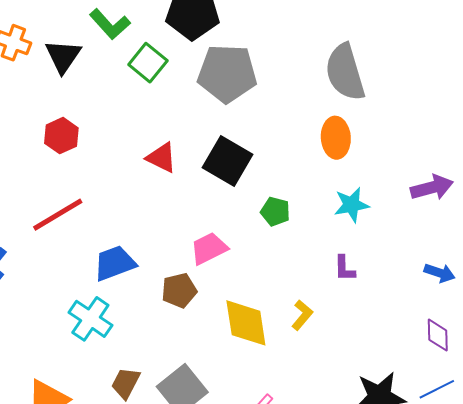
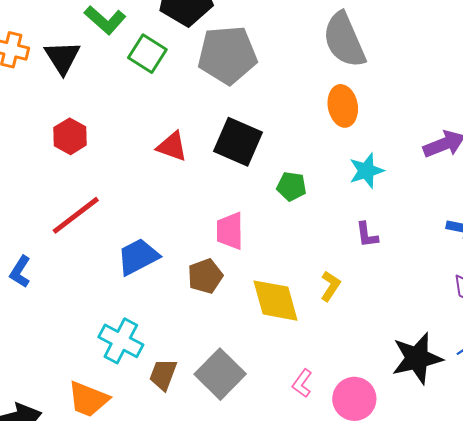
pink trapezoid: (209, 248) -> (230, 231), turned -57
cyan cross: (90, 319) -> (121, 341), moved

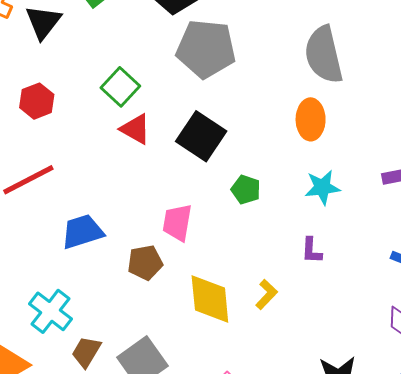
green square: (147, 54) -> (120, 87), moved

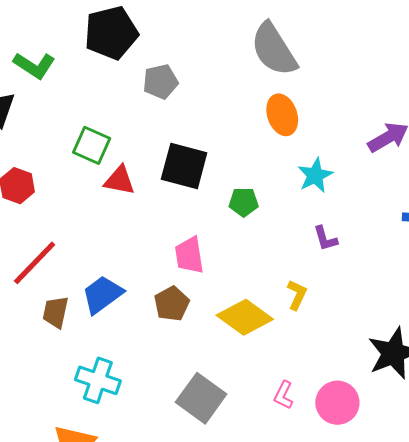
gray pentagon: (206, 49) -> (160, 82), size x0.6
yellow diamond: (210, 299) -> (245, 317), turned -30
brown trapezoid: (86, 352) -> (56, 312), moved

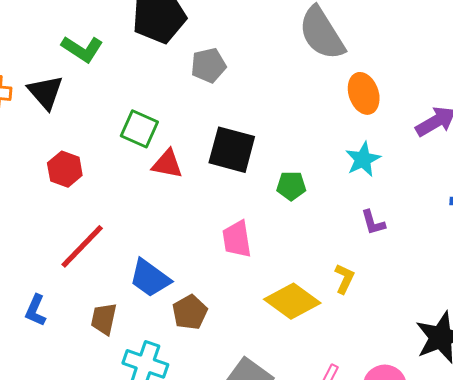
orange ellipse: (282, 115) -> (364, 93), moved
blue trapezoid: (102, 295) -> (150, 278), turned -108
brown pentagon: (172, 304) -> (190, 312), moved
brown trapezoid: (56, 312) -> (104, 319), moved

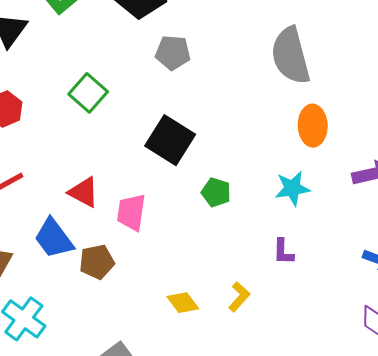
red triangle: (167, 164) -> (84, 192), moved
pink trapezoid: (237, 239) -> (131, 212), moved
yellow diamond: (292, 301) -> (183, 303), size x0.6
brown pentagon: (190, 312) -> (97, 262), moved

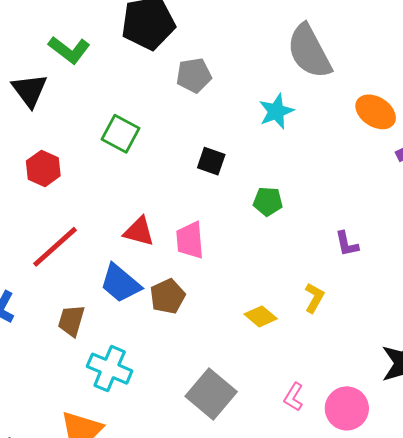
orange ellipse: (313, 126) -> (376, 112), moved, turned -42
black square: (170, 140) -> (211, 161), size x0.6
cyan star: (292, 188) -> (276, 111), moved

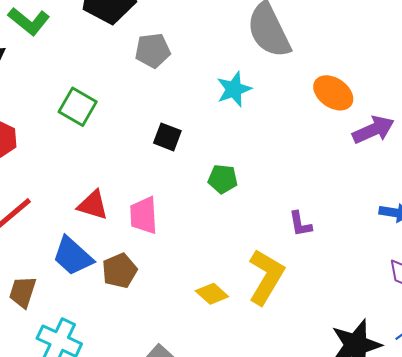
yellow L-shape: (314, 298) -> (266, 277), size x1.8

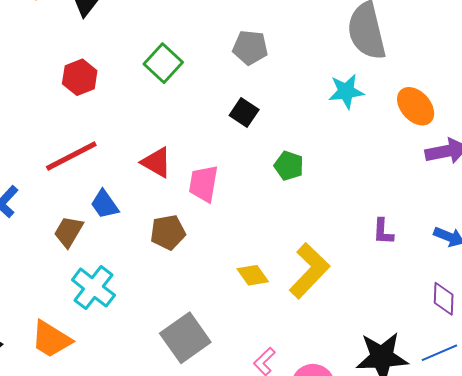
gray pentagon: (153, 51) -> (250, 48), moved
cyan star: (234, 89) -> (346, 91), moved
purple L-shape: (300, 224) -> (383, 232), moved
blue trapezoid: (73, 256) -> (105, 204), moved, size x0.7

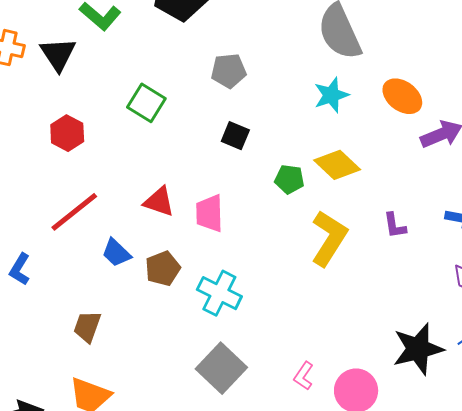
brown trapezoid: (69, 232) -> (87, 327), moved
brown pentagon: (168, 232) -> (163, 269), moved
yellow L-shape: (309, 271) -> (329, 238), moved
yellow diamond: (253, 275) -> (337, 165), moved, size x1.4
cyan cross: (93, 288) -> (219, 293), moved

